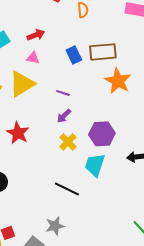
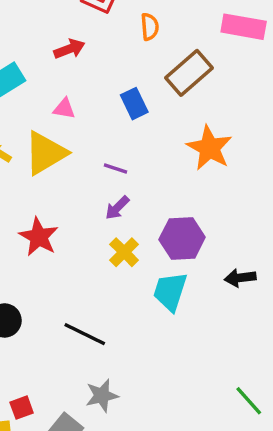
red arrow: (36, 35) -> (69, 49), moved
brown rectangle: (103, 52) -> (189, 73), moved, turned -36
black line: (67, 189) -> (85, 334), moved

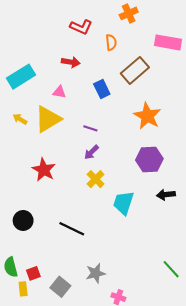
red arrow: (69, 49) -> (71, 62), moved, turned 30
purple hexagon: (182, 238) -> (149, 159), moved
gray star: (102, 396) -> (96, 273), moved

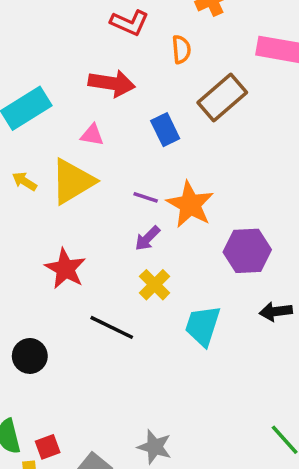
red arrow: (71, 62) -> (112, 83), size x1.4
orange star: (147, 116) -> (190, 204), moved
black line: (72, 229) -> (112, 327), moved
gray star: (96, 273) -> (155, 447), turned 30

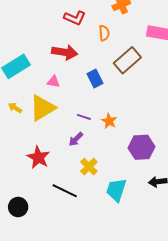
orange star: (190, 204) -> (109, 121), size x0.6
purple arrow: (147, 238) -> (76, 139), moved

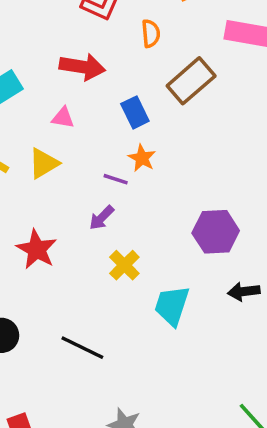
yellow triangle: (42, 108) -> (44, 163), size x0.7
orange star: (109, 121) -> (142, 158), moved
black line: (65, 191) -> (82, 348), moved

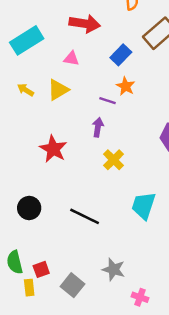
blue rectangle: (135, 112) -> (121, 55), turned 70
purple arrow: (102, 218) -> (98, 127), turned 144
cyan trapezoid: (172, 306) -> (144, 206), moved

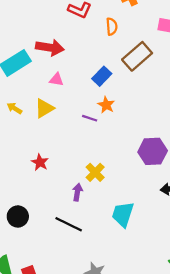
red arrow: (85, 24) -> (50, 47), moved
purple arrow: (98, 127) -> (77, 192), moved
red star: (53, 149) -> (40, 162), size x0.7

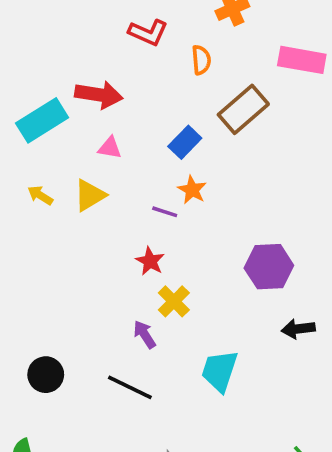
red star: (40, 162) -> (150, 261), moved
purple arrow: (77, 192) -> (145, 334), turned -42

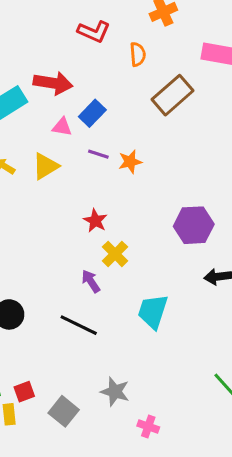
blue rectangle: (185, 142) -> (92, 113), moved
orange star: (192, 190) -> (130, 162), turned 30
purple line: (165, 212) -> (98, 154), moved

